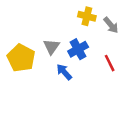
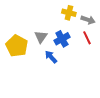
gray arrow: (111, 25) -> (88, 20), turned -32
red line: (110, 63) -> (87, 38), moved

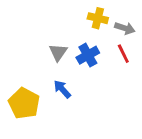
yellow pentagon: (17, 46) -> (24, 103), moved
blue arrow: (51, 57) -> (62, 89), moved

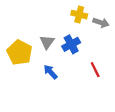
red line: (123, 54) -> (95, 70), moved
yellow pentagon: (24, 103) -> (20, 52), moved

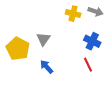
gray arrow: (101, 23) -> (95, 11), moved
blue cross: (71, 44) -> (92, 41), moved, turned -35

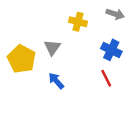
yellow cross: (73, 14) -> (78, 22), moved

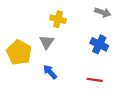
yellow cross: (78, 22) -> (58, 19), moved
red line: (106, 78) -> (95, 80), moved, turned -56

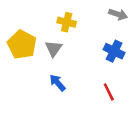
yellow pentagon: (19, 52) -> (22, 45), moved
red line: (95, 80) -> (109, 92), turned 56

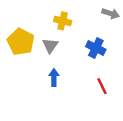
blue cross: (114, 51) -> (96, 48), moved
blue arrow: (57, 83) -> (54, 78), turned 42

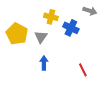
blue cross: (96, 48) -> (71, 28), moved

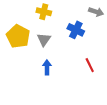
yellow cross: (51, 17) -> (44, 12), moved
red line: (83, 70) -> (90, 65), moved

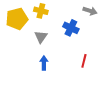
yellow pentagon: (18, 36) -> (17, 19), moved, turned 30
red line: (90, 65) -> (84, 61), turned 40

